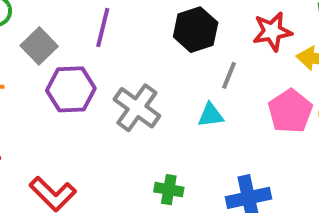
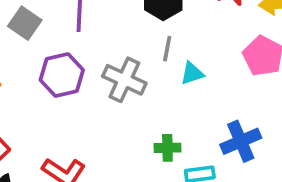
gray square: (39, 46) -> (25, 23), moved
gray line: (229, 75) -> (167, 49), moved

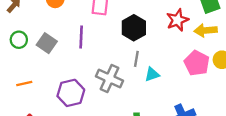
purple hexagon: (62, 75) -> (71, 93), moved

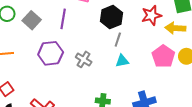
gray line: (136, 59) -> (118, 40), moved
gray cross: (110, 79) -> (84, 59), size x0.7
purple hexagon: (71, 93) -> (51, 53), moved

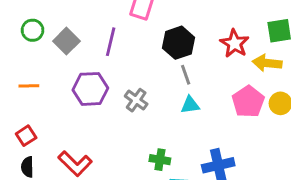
red star: (151, 15) -> (235, 43), turned -30
gray line: (118, 40) -> (186, 75), turned -40

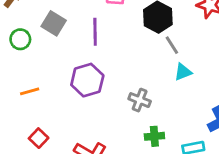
gray square: (66, 41) -> (54, 23), moved
gray cross: (136, 100) -> (140, 100), moved
green cross: (160, 160) -> (154, 136), moved

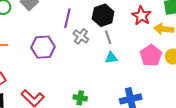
purple line: (95, 32) -> (67, 18), moved
gray cross: (140, 100) -> (81, 36), moved

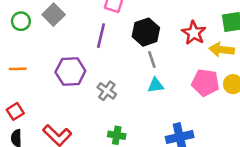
gray cross: (81, 36) -> (107, 91), moved
pink pentagon: (151, 55) -> (205, 83), turned -30

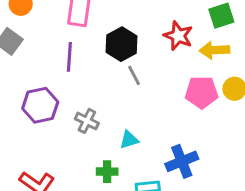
cyan triangle: (156, 85) -> (129, 140), moved

